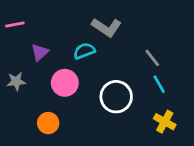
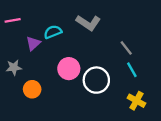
cyan semicircle: (84, 51) -> (53, 32), moved
pink circle: (65, 83) -> (69, 69), moved
orange circle: (48, 123) -> (32, 89), moved

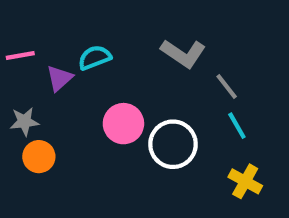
pink line: (13, 20) -> (20, 55), moved
gray L-shape: (88, 23) -> (183, 53), moved
orange circle: (32, 89) -> (39, 157), moved

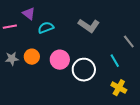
purple triangle: (60, 78) -> (29, 14), moved, turned -40
gray line: (227, 86) -> (129, 42), moved
orange circle: (39, 157) -> (32, 57), moved

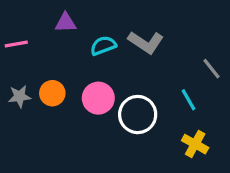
purple triangle: (29, 14) -> (65, 23), moved, turned -40
cyan semicircle: (46, 28) -> (103, 46), moved

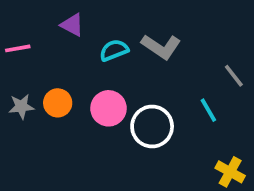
purple triangle: (65, 23) -> (72, 25), turned 30
yellow cross: (195, 144) -> (230, 172), moved

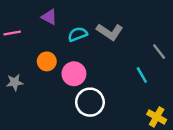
orange circle: (58, 103) -> (47, 61), moved
gray star: (21, 107) -> (15, 82), moved
white circle: (152, 126) -> (90, 102), moved

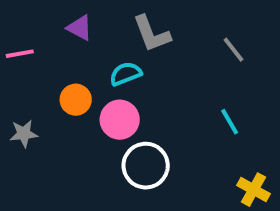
gray L-shape: (110, 32) -> (152, 34), moved, turned 35
cyan semicircle: (78, 34) -> (126, 74), moved
gray line: (159, 52) -> (234, 50), moved

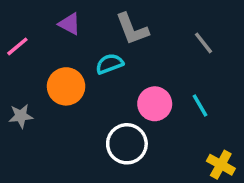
pink line: (20, 54) -> (17, 46), turned -30
orange circle: (76, 100) -> (66, 86), size x1.4
pink circle: (120, 120) -> (155, 104), moved

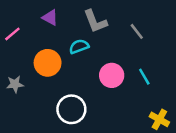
gray line: (203, 43) -> (137, 31), moved
white circle: (127, 144) -> (71, 109), moved

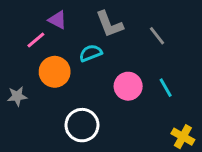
pink line: (12, 34) -> (36, 40), moved

